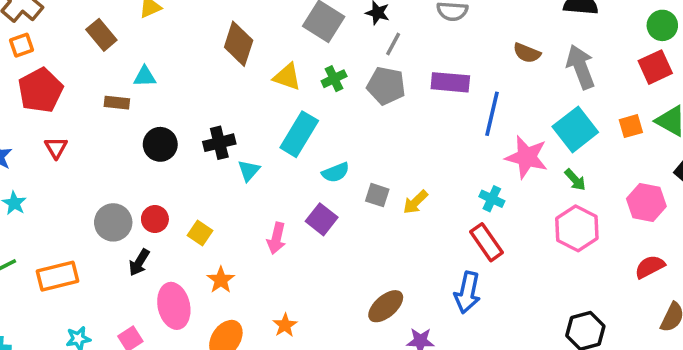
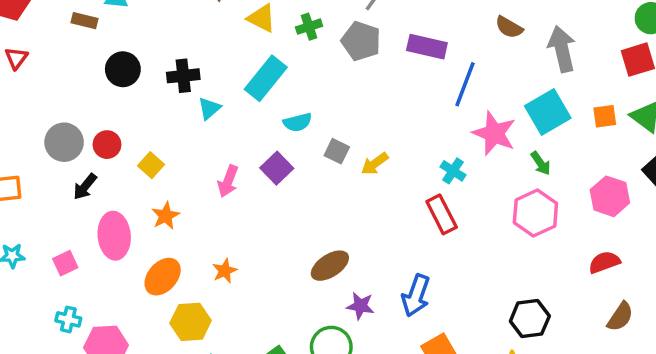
blue arrow: (467, 292) -> (416, 296), moved

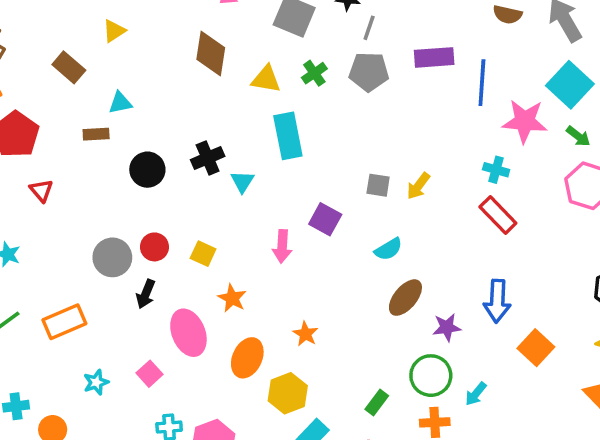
cyan rectangle: (266, 78) -> (288, 136), turned -33
cyan semicircle: (298, 122) -> (388, 249), moved

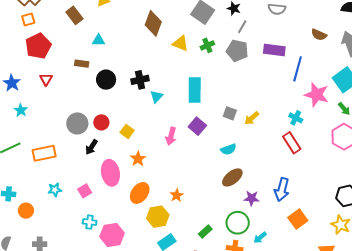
brown rectangle: (96, 134) -> (82, 64), moved
cyan rectangle: (288, 136) -> (195, 90), moved
orange star: (305, 334) -> (177, 195), moved

